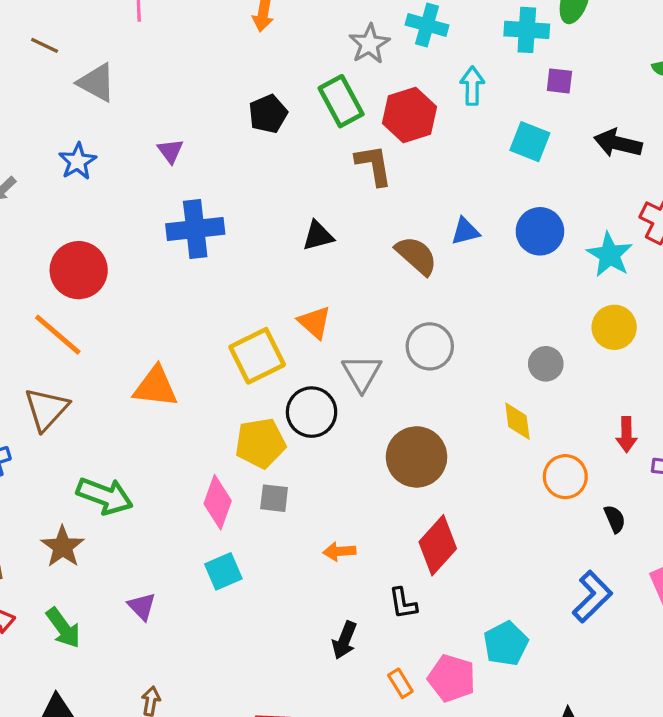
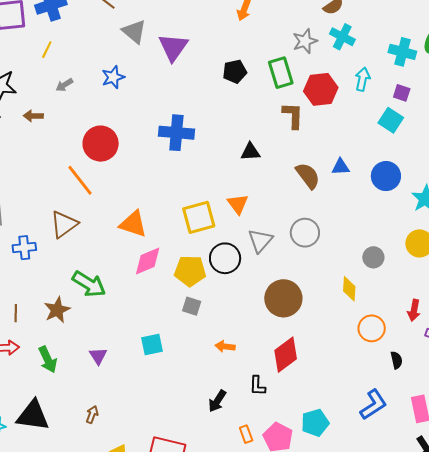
purple square: (559, 81) -> (402, 93), moved
purple triangle: (170, 151) -> (173, 47), moved, size x1.8
pink diamond: (218, 502) -> (148, 261), moved, turned 36

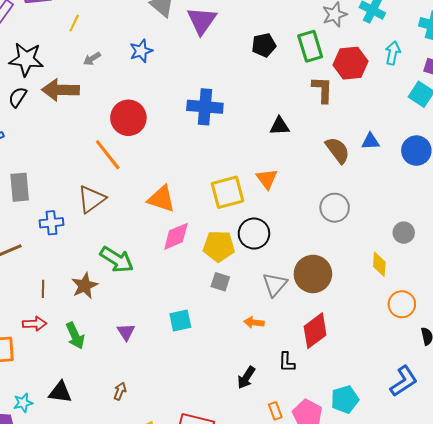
brown arrow: (33, 116) -> (61, 90), size x1.8
gray triangle: (260, 241) -> (275, 284), moved
black triangle: (33, 416) -> (60, 392), size x0.7

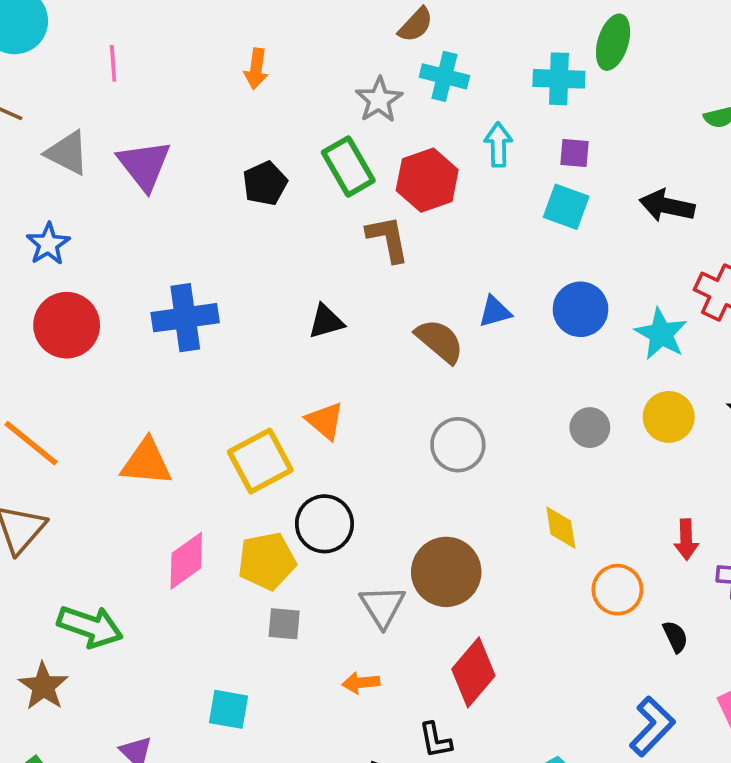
red circle: (128, 118) -> (67, 325), moved
orange triangle: (161, 199) -> (146, 462), moved
gray circle: (404, 233) -> (590, 428), moved
cyan square: (180, 321) -> (228, 709), turned 35

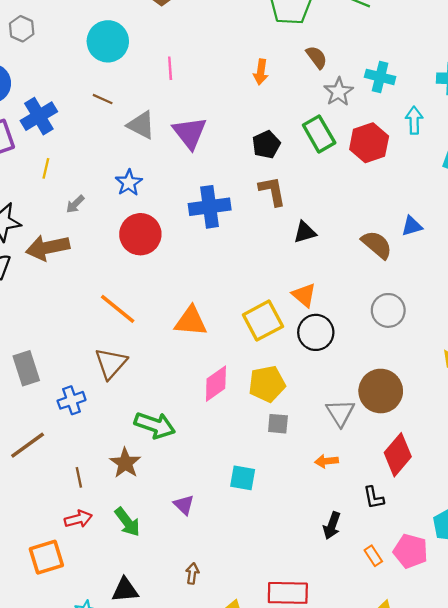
brown semicircle: (416, 25) -> (317, 57), moved, turned -80
brown L-shape: (388, 239) -> (272, 191), moved
blue cross: (185, 318) -> (210, 207), moved
black circle: (324, 524) -> (316, 332), moved

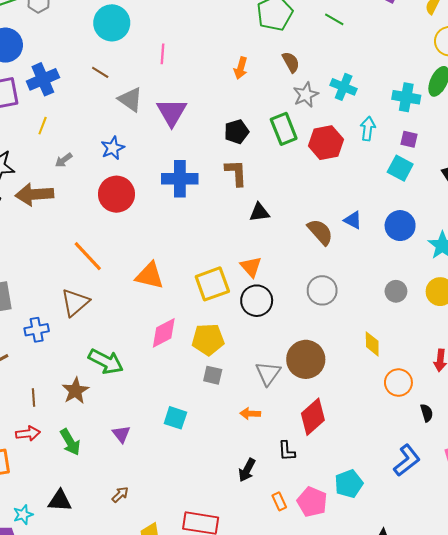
blue triangle: (412, 226) -> (353, 220), turned 36
brown arrow: (192, 573) -> (120, 495), turned 30

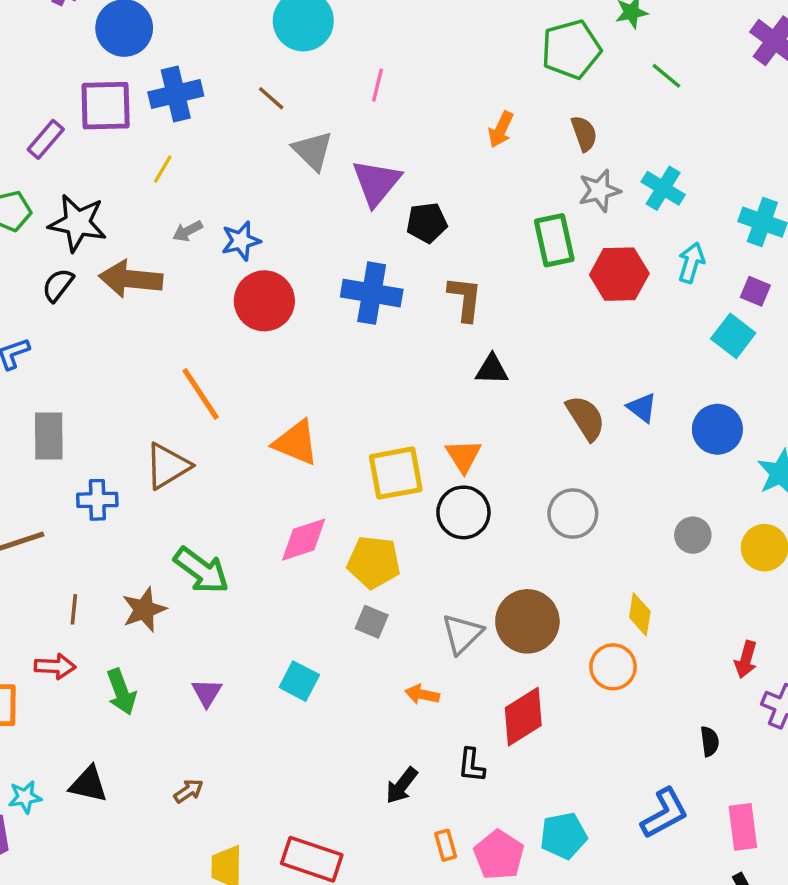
black pentagon: (237, 132) -> (427, 223), moved
blue star: (113, 148) -> (241, 241), moved
orange circle: (398, 383) -> (613, 667), moved

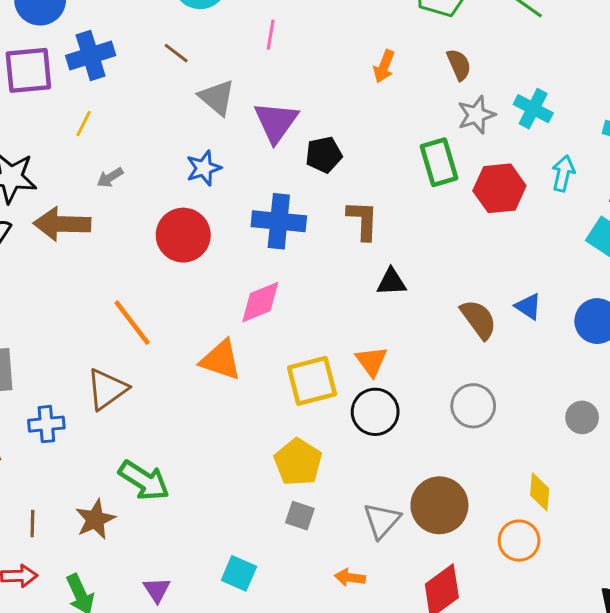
blue star: (241, 241) -> (204, 168), moved
pink diamond: (304, 540) -> (260, 302), moved
yellow pentagon: (374, 562) -> (298, 462), turned 30

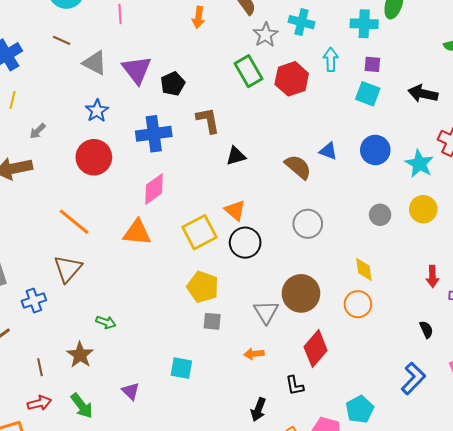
green arrow: (144, 481) -> (106, 322), size x0.6

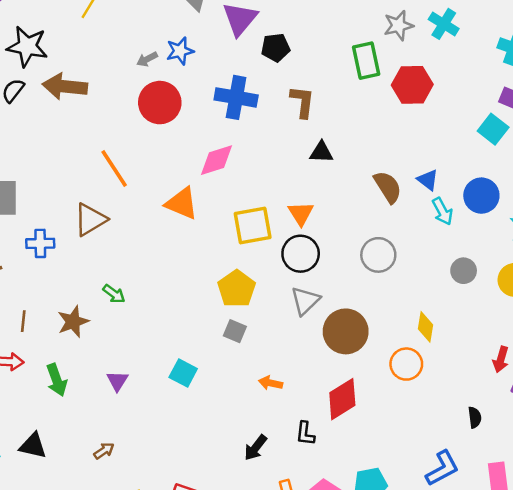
cyan arrow: (331, 60) -> (442, 211), moved, turned 135
gray arrow: (38, 131) -> (147, 59), moved
gray triangle: (266, 312) -> (305, 301), moved

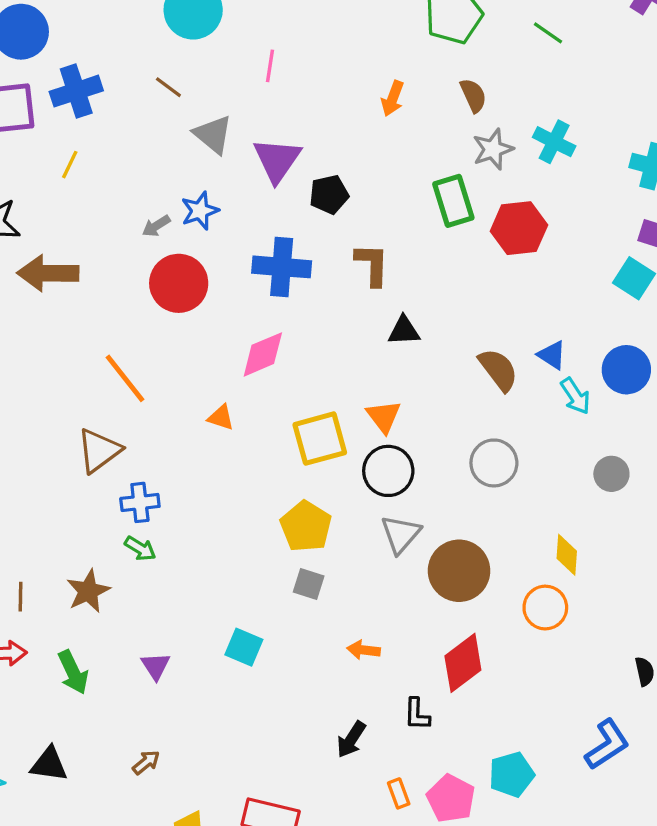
orange triangle: (182, 203) -> (221, 417), size x0.6
blue cross: (40, 243) -> (140, 502), moved

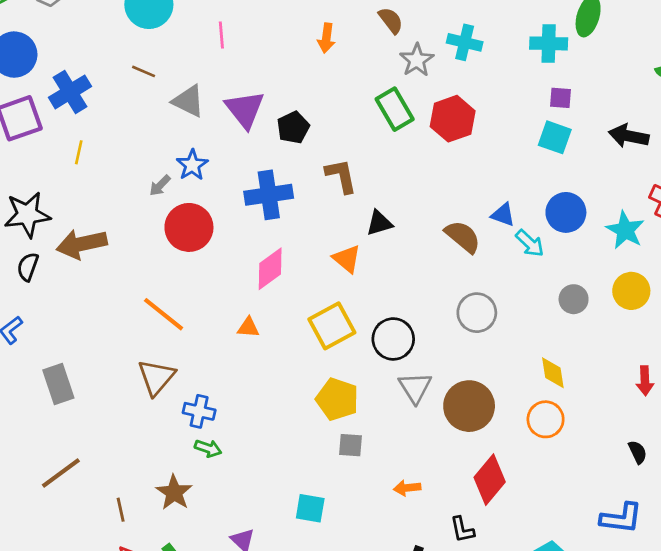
orange triangle: (384, 416) -> (347, 259), moved
blue cross: (140, 502) -> (199, 411), turned 32
blue L-shape: (607, 745) -> (621, 518), turned 54

